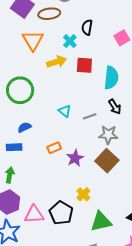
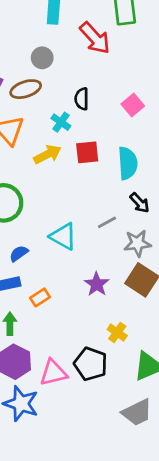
cyan triangle: (65, 111) -> (63, 236), moved, size x1.5
orange rectangle: (54, 148) -> (40, 297), moved

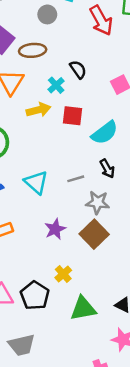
gray circle: (42, 58) -> (47, 14), moved
black semicircle: (82, 99) -> (78, 69), turned 132
cyan semicircle: (128, 163) -> (105, 133), turned 44
gray trapezoid: (137, 412) -> (22, 345), moved

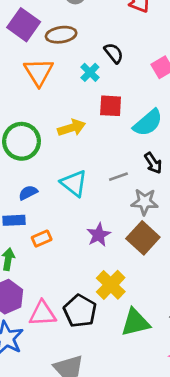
yellow arrow: (38, 110) -> (72, 128), moved
yellow cross: (63, 274) -> (111, 285), size x1.5

